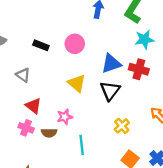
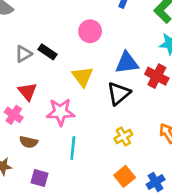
black rectangle: (41, 45) -> (48, 52), moved
gray triangle: (23, 75) -> (23, 54), turned 42
pink star: (65, 117) -> (60, 112), size x1.5
brown semicircle: (49, 133) -> (29, 142), moved

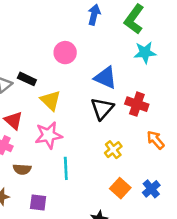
blue triangle: (127, 63) -> (105, 78), turned 40
red cross: (157, 76) -> (137, 104), moved
yellow triangle: (83, 77) -> (50, 100), moved

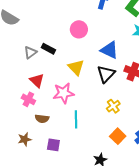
yellow triangle: (50, 100) -> (76, 67), moved

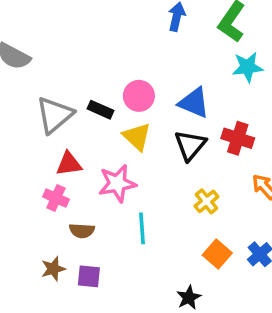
pink circle: (79, 29) -> (139, 96), moved
black rectangle: (48, 49) -> (100, 110), moved
gray triangle: (30, 52) -> (55, 115), size x1.6
red triangle: (37, 81) -> (69, 164), turned -49
purple square: (53, 145) -> (89, 276), moved

